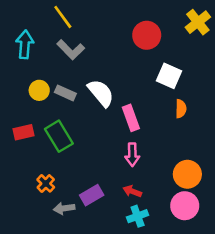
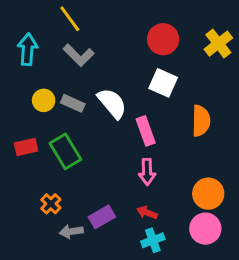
yellow cross: (198, 22) -> (218, 44), moved
white square: (169, 76) -> (163, 83), moved
orange semicircle: (181, 109) -> (201, 121), size x1.5

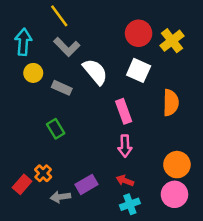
yellow cross: (218, 44) -> (172, 41), moved
yellow circle: (44, 100) -> (33, 73), moved
white semicircle: (112, 103) -> (95, 72), moved
red rectangle: (26, 147) -> (22, 184), moved, turned -36
green rectangle: (65, 151) -> (56, 129), size x0.7

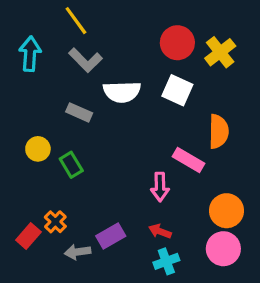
white semicircle: (95, 72) -> (122, 92), turned 128
yellow circle: (33, 73) -> (38, 149), moved
pink rectangle: (124, 111) -> (188, 160), moved, turned -40

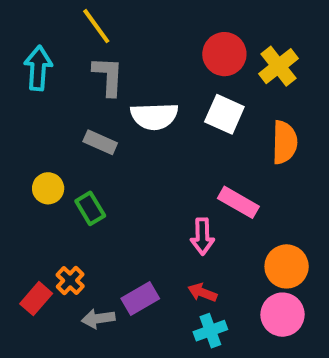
gray L-shape: (85, 60) -> (108, 76), turned -132
orange semicircle: (219, 131) -> (285, 142), moved

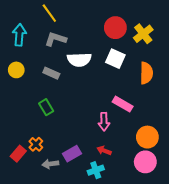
gray L-shape: (108, 76) -> (55, 39), turned -75
yellow circle: (48, 188) -> (16, 70), moved
cyan cross: (210, 331) -> (96, 170), moved

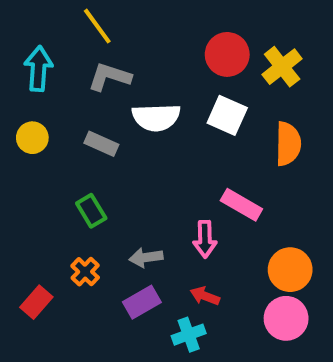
orange cross: (36, 144) -> (85, 272), moved
gray arrow: (50, 164) -> (146, 257), moved

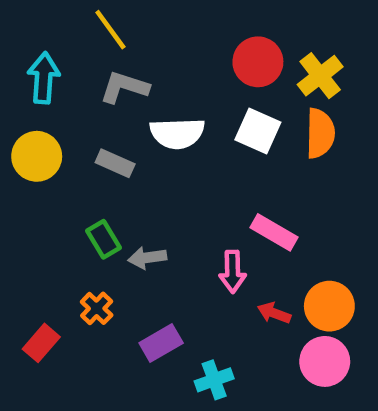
yellow circle: (32, 138) -> (37, 156), size x1.4
orange semicircle: (288, 144) -> (320, 133), moved
gray arrow: (146, 257) -> (147, 258), moved
red arrow: (205, 296) -> (274, 313), moved

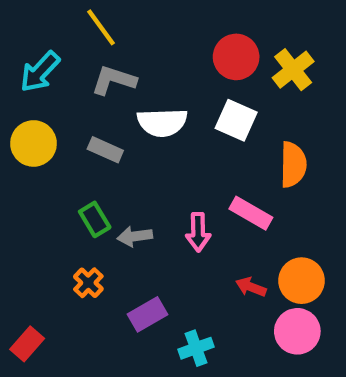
cyan arrow: (44, 78) -> (40, 72), turned -141
orange semicircle: (320, 133) -> (293, 165), moved
pink arrow: (233, 272) -> (198, 232), moved
red rectangle: (41, 343) -> (27, 344), moved

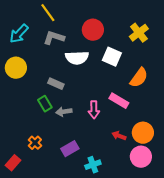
red circle: (236, 57) -> (93, 30), moved
gray rectangle: (105, 150) -> (56, 84), moved
orange semicircle: (293, 165) -> (139, 78), turned 35
orange cross: (88, 283) -> (35, 143), moved

